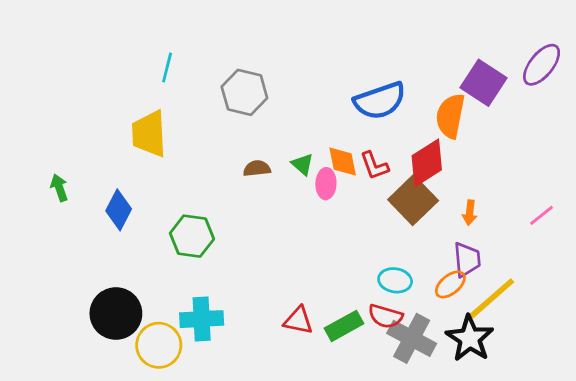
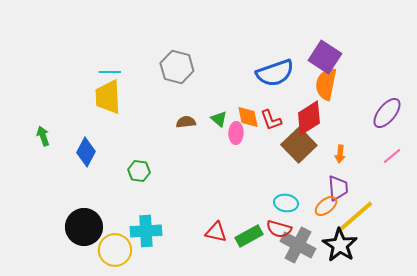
purple ellipse: (542, 65) -> (387, 113), moved
cyan line: (167, 68) -> (110, 72), moved, turned 75
purple square: (484, 83) -> (325, 57), moved
green hexagon: (192, 236) -> (139, 171), size x0.7

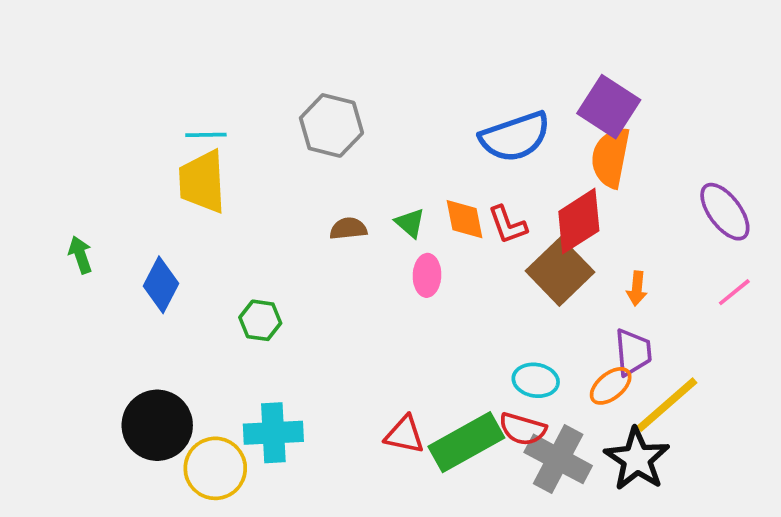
purple ellipse: (387, 113) -> (725, 212), turned -76
pink ellipse: (236, 133) -> (427, 275), moved
green rectangle: (249, 236) -> (466, 442), size x1.4

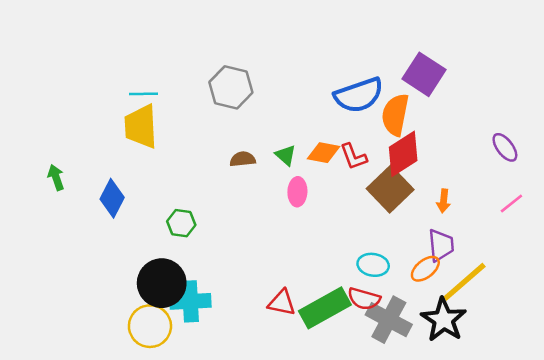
orange semicircle: (611, 157) -> (395, 115), moved
purple ellipse: (725, 212) -> (505, 147), size x0.7
orange diamond: (464, 219) -> (324, 153), turned -68
black circle: (157, 425) -> (162, 283), moved

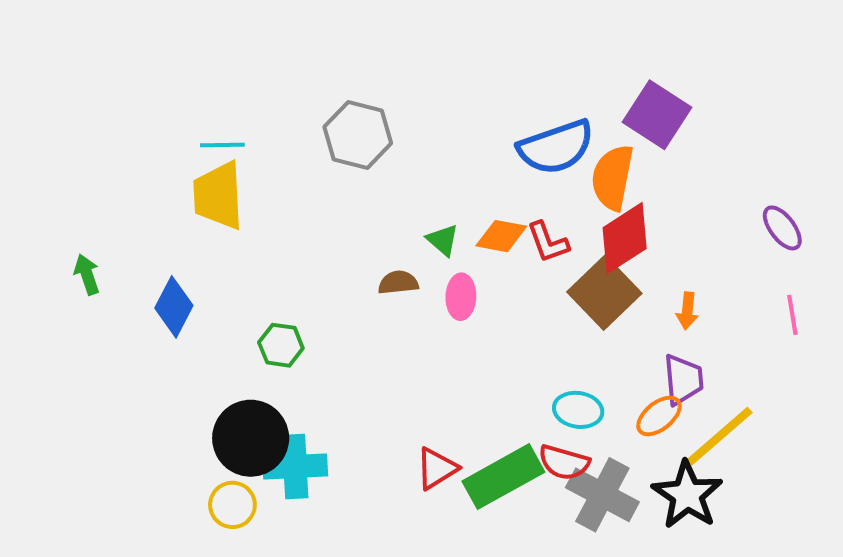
brown semicircle: (243, 159) -> (398, 283), moved
pink line: (511, 203) -> (792, 315), turned -60
red triangle: (282, 303) -> (437, 469), turned -44
yellow circle: (150, 326) -> (232, 505), size x0.7

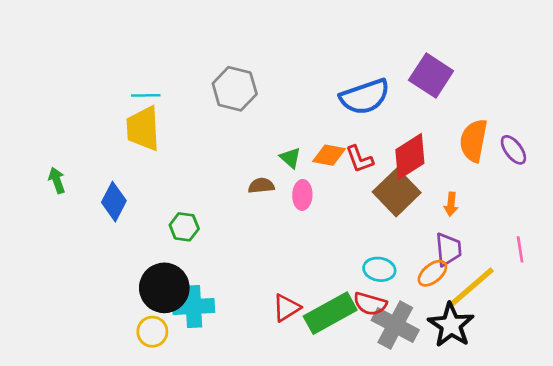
orange semicircle: (612, 177) -> (474, 141), moved
pink line: (792, 315) -> (520, 249), moved

